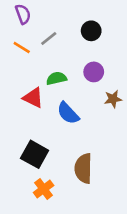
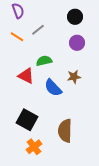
black circle: (91, 31) -> (75, 17), moved
purple circle: (94, 72) -> (77, 43), moved
brown star: (113, 99) -> (74, 77), moved

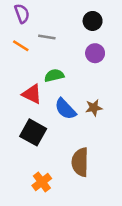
gray line: (38, 30) -> (47, 37), turned 48
brown star: (74, 77) -> (94, 108), moved
black square: (27, 120) -> (33, 132), moved

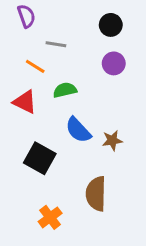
orange line: (21, 46) -> (35, 66), moved
red triangle: (32, 94) -> (25, 102), moved
brown star: (94, 108) -> (112, 140), moved

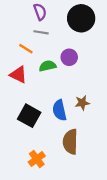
purple semicircle: (26, 16) -> (40, 12), moved
black circle: (111, 25) -> (81, 18), size x1.6
purple circle: (114, 63) -> (69, 57), moved
blue semicircle: (78, 130) -> (59, 110), moved, turned 30

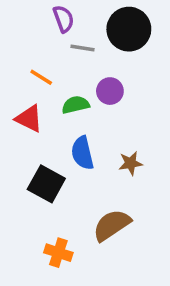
gray line: (41, 32) -> (82, 48), moved
blue semicircle: (59, 110) -> (82, 153), moved
brown semicircle: (70, 142) -> (112, 225), turned 55
orange cross: (37, 159) -> (58, 253), turned -35

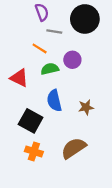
orange line: (41, 77) -> (40, 48), moved
orange cross: (58, 253) -> (34, 151), moved

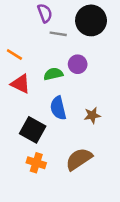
orange line: (40, 48) -> (14, 54), moved

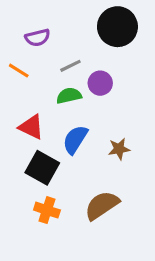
purple semicircle: (45, 13) -> (38, 38), moved, turned 96
gray line: (58, 34) -> (70, 66), moved, turned -35
red triangle: (20, 84) -> (31, 127), moved
blue semicircle: (58, 108) -> (75, 140), turned 45

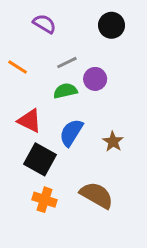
black circle: (117, 27) -> (112, 25), size x0.7
purple semicircle: (38, 38) -> (44, 24), moved, turned -135
brown star: (119, 149) -> (113, 142), turned -30
brown semicircle: (102, 205) -> (97, 195), turned 64

